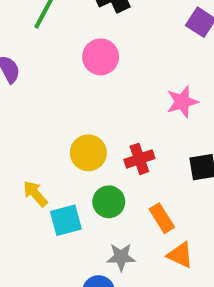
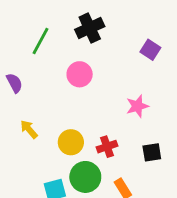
yellow arrow: (35, 194) -> (29, 129), moved
green circle: (109, 202) -> (85, 177), size x1.4

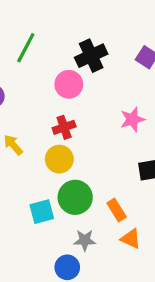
black cross: (90, 28) -> (91, 56), moved
red cross: (107, 147) -> (64, 127), moved

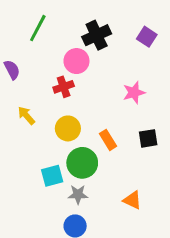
red cross: (64, 127) -> (64, 87), moved
orange rectangle: (117, 210) -> (108, 140), moved
gray star: (85, 240) -> (78, 194), moved

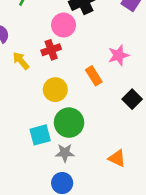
yellow arrow: (26, 116) -> (21, 61), moved
black square: (148, 138) -> (132, 99), turned -36
orange rectangle: (108, 140) -> (94, 76), moved

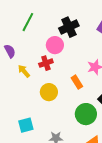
green circle: (69, 123) -> (86, 114), moved
cyan square: (40, 135) -> (26, 125), moved

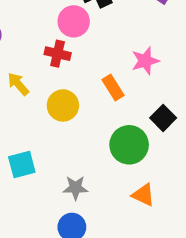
red cross: (46, 63) -> (58, 54), turned 32
yellow arrow: (24, 71) -> (18, 84), moved

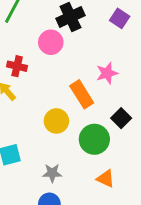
red cross: (58, 54) -> (17, 66), moved
orange rectangle: (113, 88) -> (82, 94), size x1.4
yellow circle: (63, 105) -> (56, 121), moved

